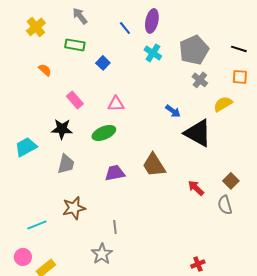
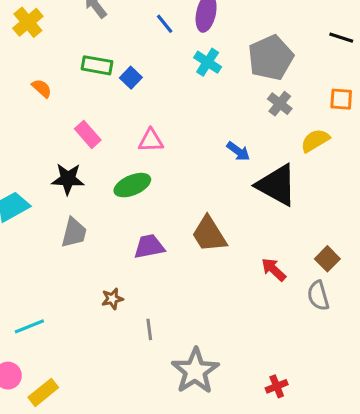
green rectangle: (75, 45) -> (97, 65), moved
black line: (239, 49) -> (341, 38), moved
brown star: (74, 208) -> (112, 299), moved, size x0.6
gray star: (102, 254) -> (195, 371), moved, size x1.4

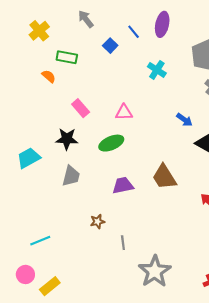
cyan cross: (208, 62) -> (157, 70), moved
green rectangle: (97, 65) -> (67, 57), moved
blue square: (131, 78) -> (110, 46), moved

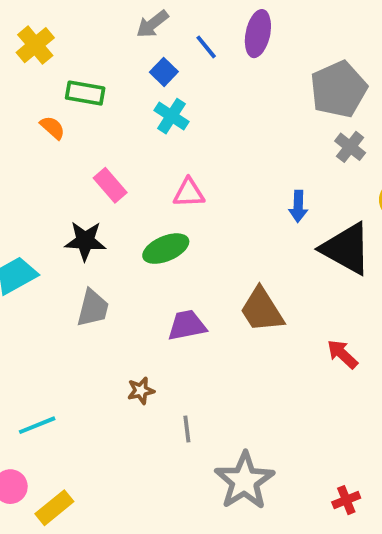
gray arrow: (86, 19) -> (152, 24), moved, turned -90
cyan cross: (157, 70) -> (172, 116), moved
blue arrow: (184, 120) -> (298, 206), turned 56

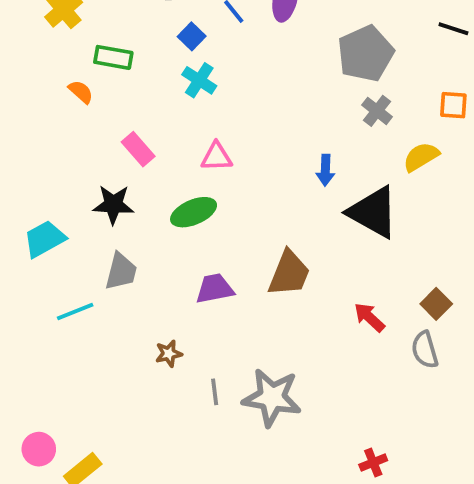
brown trapezoid: (262, 310) -> (289, 273), turned -126
cyan line: (37, 425) -> (75, 312), moved
gray star: (244, 481) -> (272, 398), moved, turned -30

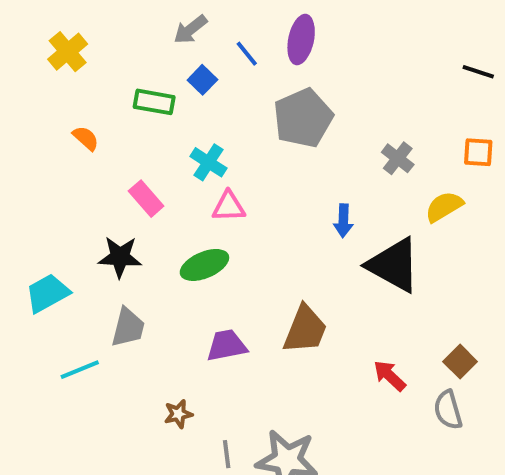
gray pentagon: (366, 54) -> (303, 118), moved
green rectangle: (113, 57) -> (154, 102), moved
cyan cross: (199, 80) -> (208, 162), moved

